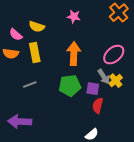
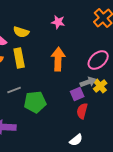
gray arrow: (104, 77) -> (88, 82), turned -77
green pentagon: (70, 86) -> (35, 102), moved
purple square: (93, 89) -> (77, 94), turned -32

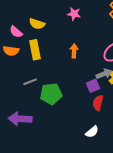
orange arrow: (58, 59) -> (74, 51), size x0.6

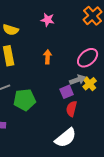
white semicircle: (92, 132) -> (66, 138), size x1.6

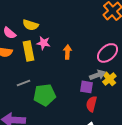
pink star: (48, 20) -> (43, 43), moved
purple square: (67, 92) -> (86, 87), turned 32

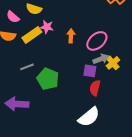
yellow rectangle: (28, 51) -> (32, 35), turned 66
pink ellipse: (107, 53) -> (97, 41), moved
green pentagon: (44, 95) -> (48, 79), turned 30

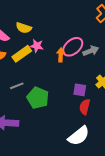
pink ellipse: (97, 41) -> (73, 47), moved
gray arrow: (101, 59) -> (91, 51), moved

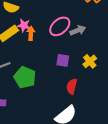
orange arrow: (61, 55) -> (31, 33), moved
purple square: (80, 90) -> (63, 60), moved

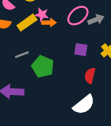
orange arrow: (31, 33) -> (49, 23), turned 88

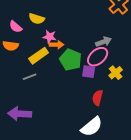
pink ellipse: (78, 16) -> (98, 57), moved
yellow rectangle: (27, 23) -> (39, 56), moved
green pentagon: (43, 67) -> (71, 60), moved

